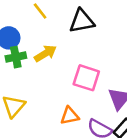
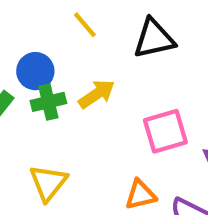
pink square: (86, 78) -> (165, 131), turned -32

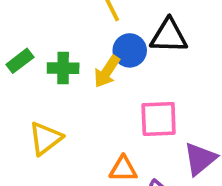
blue circle: (35, 71) -> (130, 50), moved
yellow arrow: (97, 94) -> (107, 72), turned 144

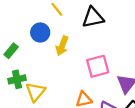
blue circle: (130, 50) -> (40, 32), moved
green cross: (63, 68) -> (17, 79), moved

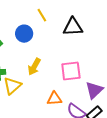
yellow arrow: (62, 46) -> (34, 67), moved

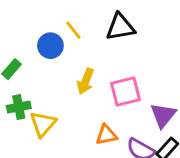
yellow line: (42, 15) -> (73, 30), moved
yellow arrow: (34, 67) -> (85, 81), moved

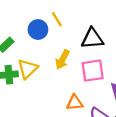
black triangle: (120, 27) -> (92, 39), moved
yellow triangle: (43, 124) -> (28, 69), moved

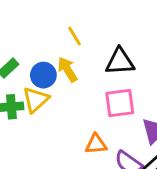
blue circle: (38, 30) -> (43, 75), moved
yellow arrow: (62, 60) -> (67, 70), moved, turned 120

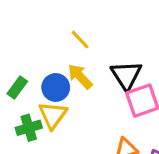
black triangle: (120, 62) -> (126, 75), moved, turned -48

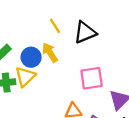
black triangle: (126, 75) -> (85, 32), moved, turned 30

